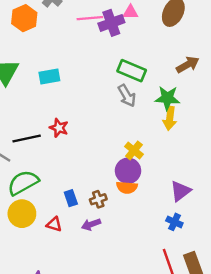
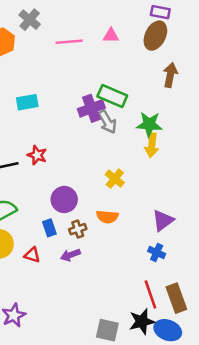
purple cross: (111, 23) -> (91, 108), moved
brown arrow: (188, 65) -> (170, 75), moved, turned -50
purple circle: (128, 171) -> (64, 200), moved

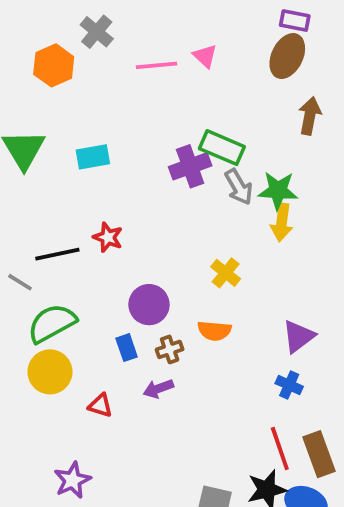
pink triangle: (111, 36) -> (205, 56), moved, turned 42
gray arrow: (107, 122) -> (239, 187), moved
red triangle: (32, 255) -> (100, 406), moved

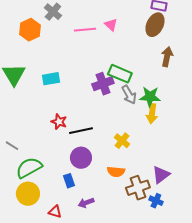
black line: (57, 254) -> (81, 131), moved
brown cross: (170, 349) -> (138, 188), moved, size x1.6

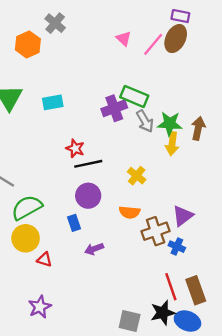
pink line: (85, 30) -> (153, 44), moved, turned -45
brown arrow: (167, 57) -> (198, 128), moved
red star: (59, 122) -> (75, 148), moved
red triangle: (55, 212) -> (44, 260), moved

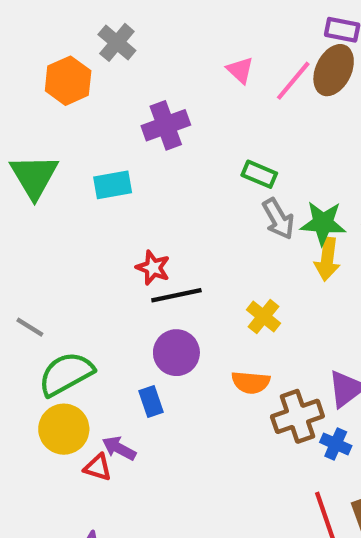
green rectangle: (134, 96) -> (259, 174), size x0.7
purple cross: (114, 108) -> (166, 125), moved
purple arrow: (94, 249) -> (119, 448), moved, turned 48

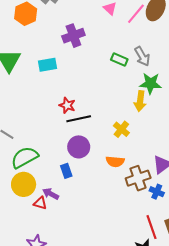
gray arrow: (278, 219) -> (142, 56), moved
yellow arrow: (327, 259) -> (140, 101), moved

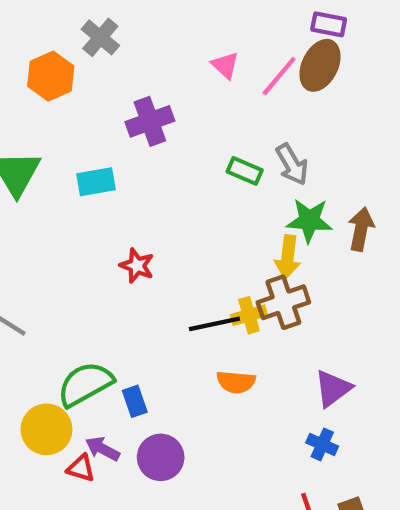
black line: (79, 119) -> (214, 324), moved
yellow cross: (121, 129) -> (249, 315), turned 35
purple circle: (79, 147) -> (161, 457), moved
green semicircle: (25, 157) -> (85, 384), moved
brown cross: (138, 178) -> (283, 302), moved

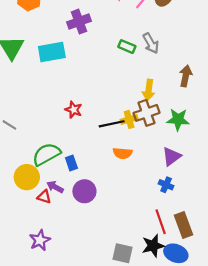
cyan rectangle: (96, 182) -> (52, 52), size x1.4
green star: (309, 220) -> (178, 119), moved
red star: (137, 266) -> (74, 110), moved

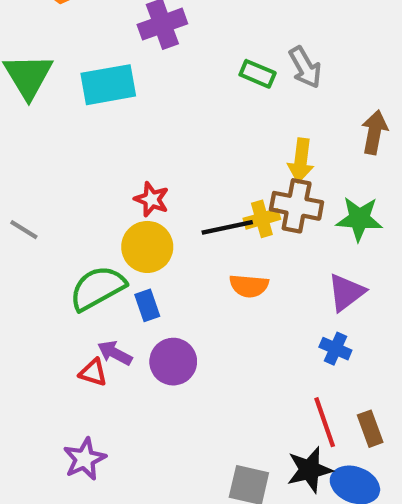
brown cross: (146, 113) -> (297, 206), turned 30
yellow circle: (27, 177) -> (147, 247), moved
brown rectangle: (183, 225) -> (370, 429), size x0.7

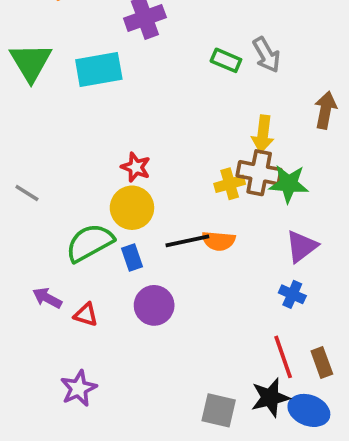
green star: (359, 219) -> (289, 184), moved
black line: (227, 227) -> (187, 241), moved
purple arrow: (115, 353) -> (47, 298), moved

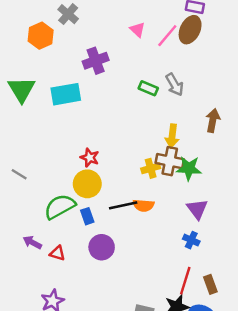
purple triangle: (302, 246) -> (197, 209), turned -30
red line: (283, 357) -> (185, 281), turned 36

